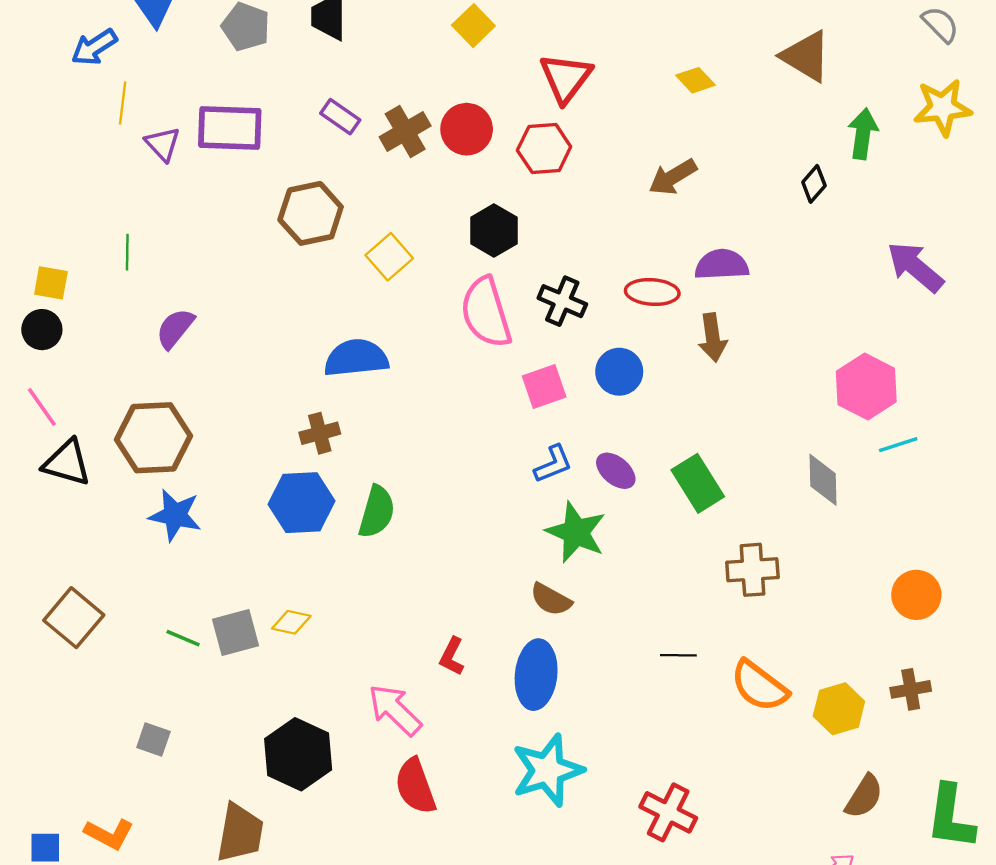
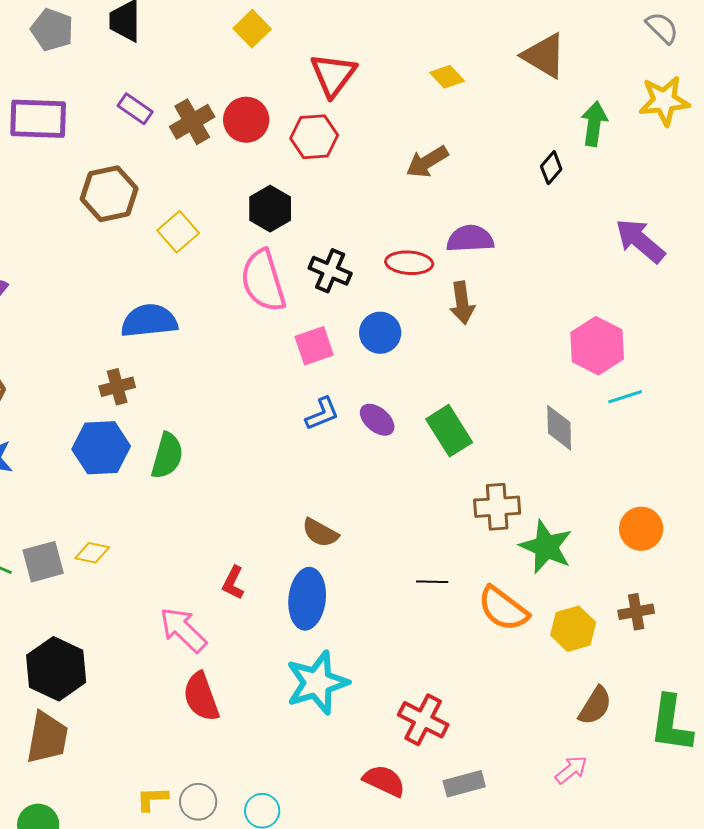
green star: (576, 532) -> (546, 547), moved
black hexagon: (298, 754) -> (56, 669), moved

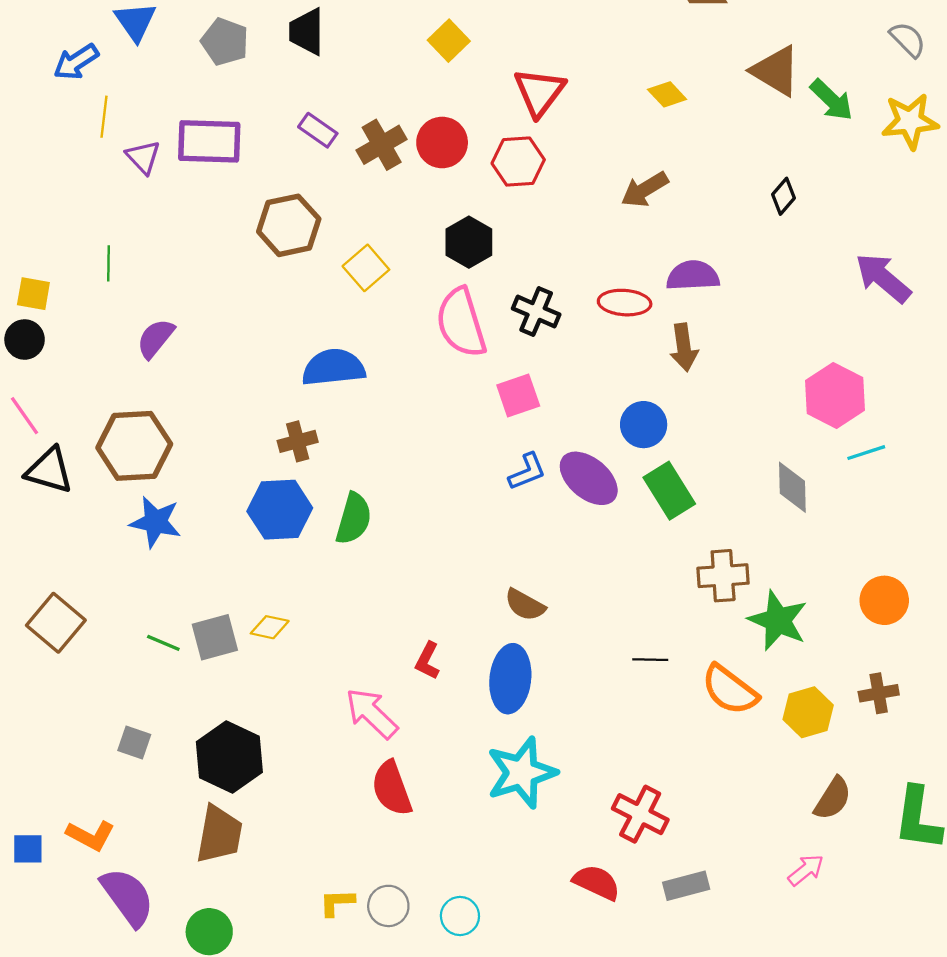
green arrow: (594, 124) -> (832, 100), moved, turned 126
blue circle: (380, 333) -> (644, 425), moved
purple ellipse: (377, 420) -> (589, 478), size x1.5

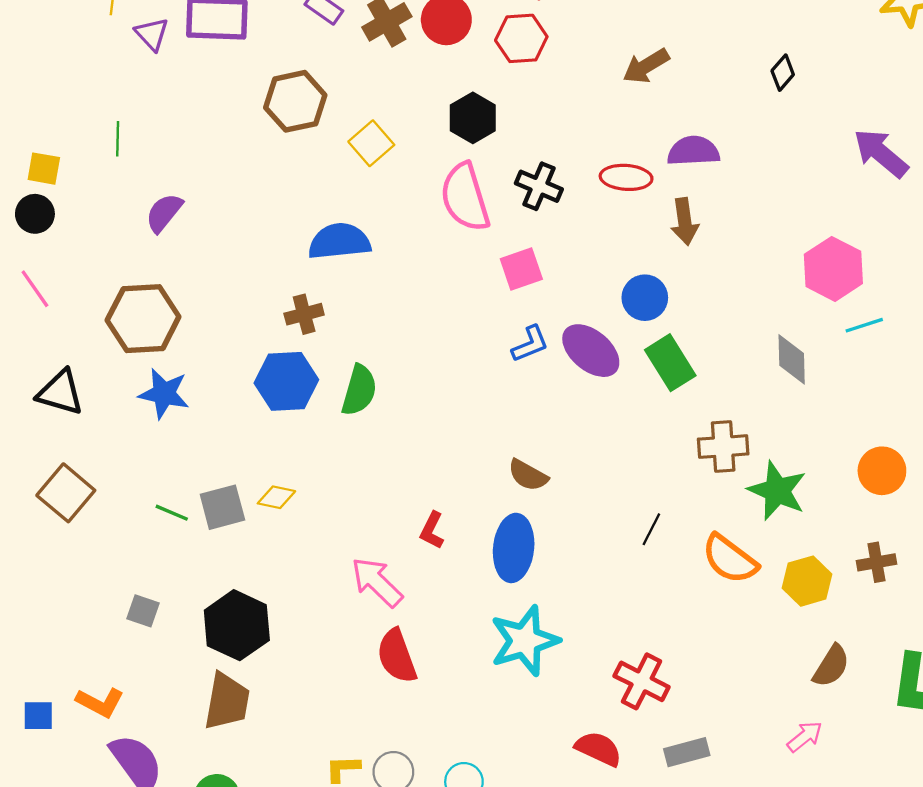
black triangle: (49, 470) -> (60, 392), moved
black line: (650, 660) -> (651, 529), turned -64

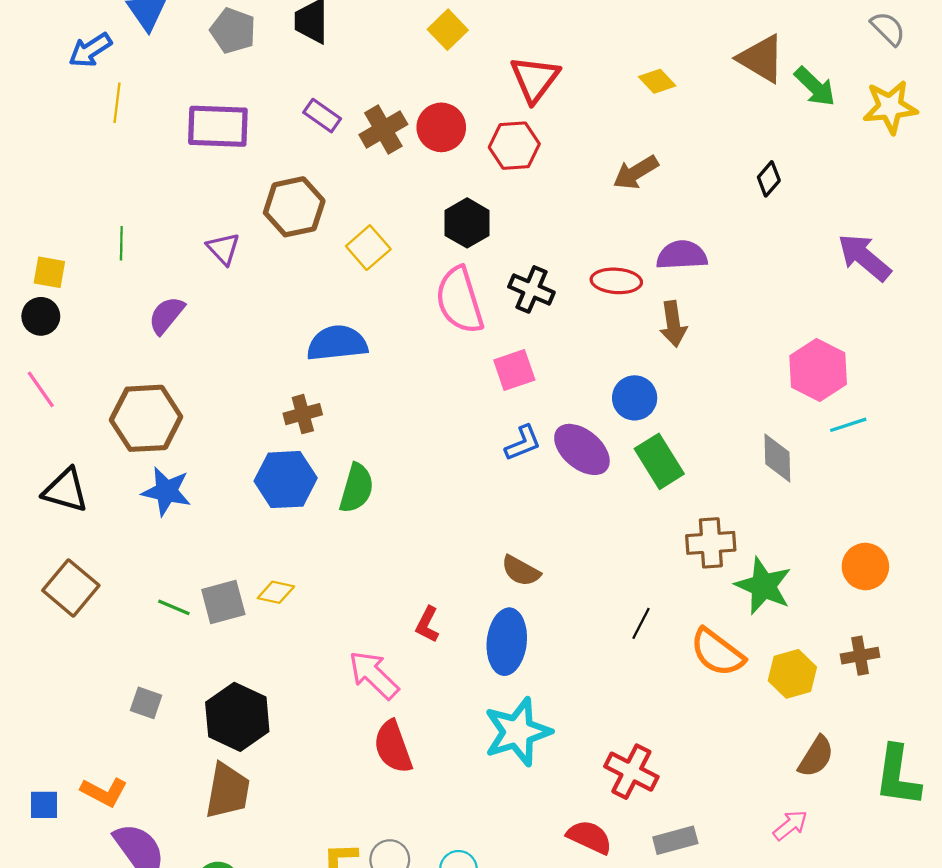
purple triangle: (152, 34) -> (223, 249), moved

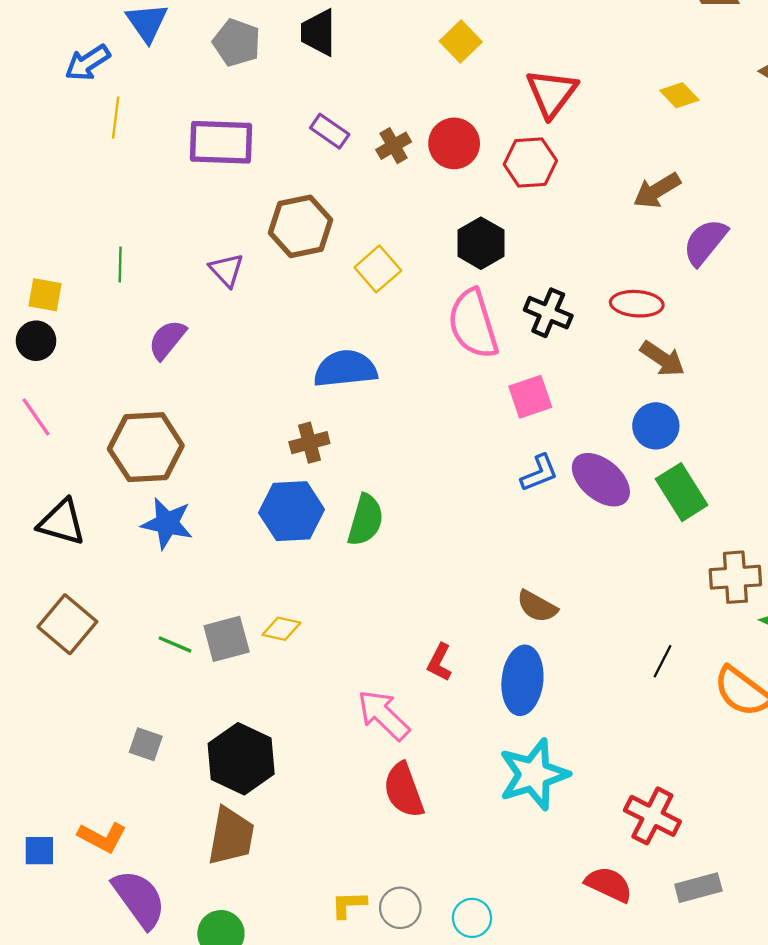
brown cross: (383, 130) -> (394, 146), size x0.7
purple semicircle: (682, 255) -> (705, 242), moved, turned -48
brown arrow: (673, 324) -> (663, 359), moved, turned -48

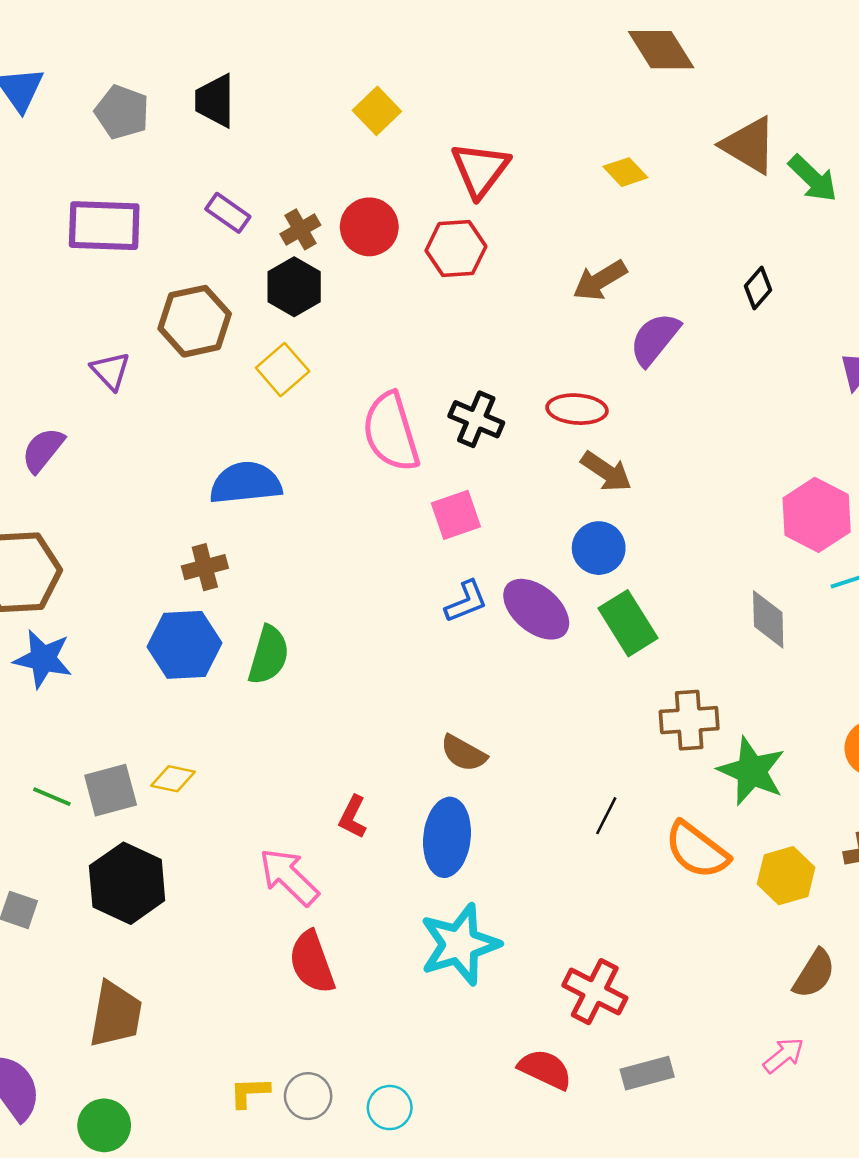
black hexagon: (481, 243) -> (294, 287), moved
black hexagon: (241, 759) -> (127, 883), moved

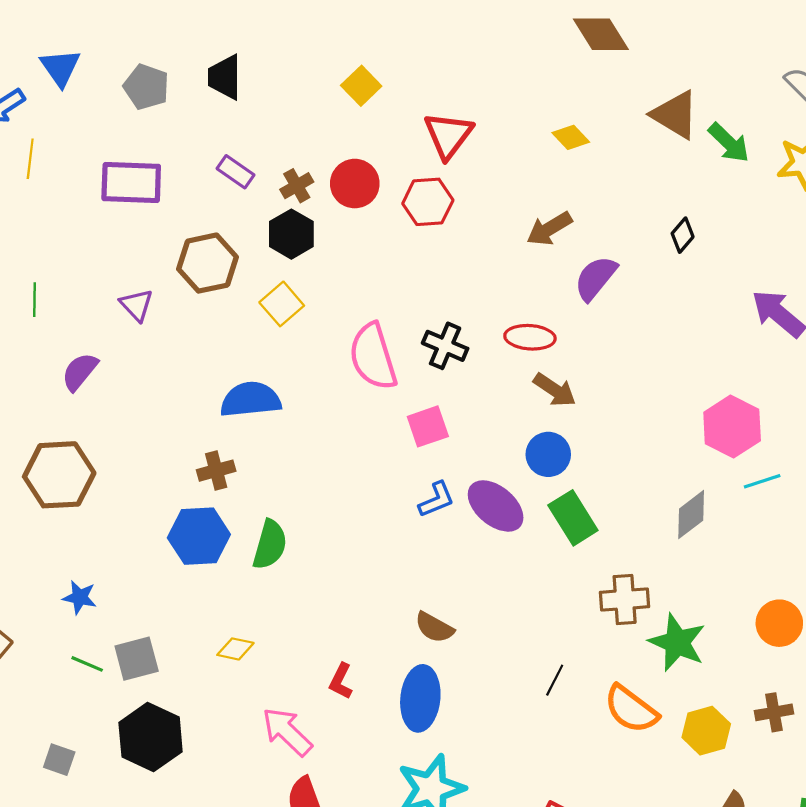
gray diamond: (768, 619) -> (691, 515), turned 54
blue star: (43, 659) -> (80, 597), moved, size x0.7
yellow diamond: (173, 779) -> (235, 649), moved

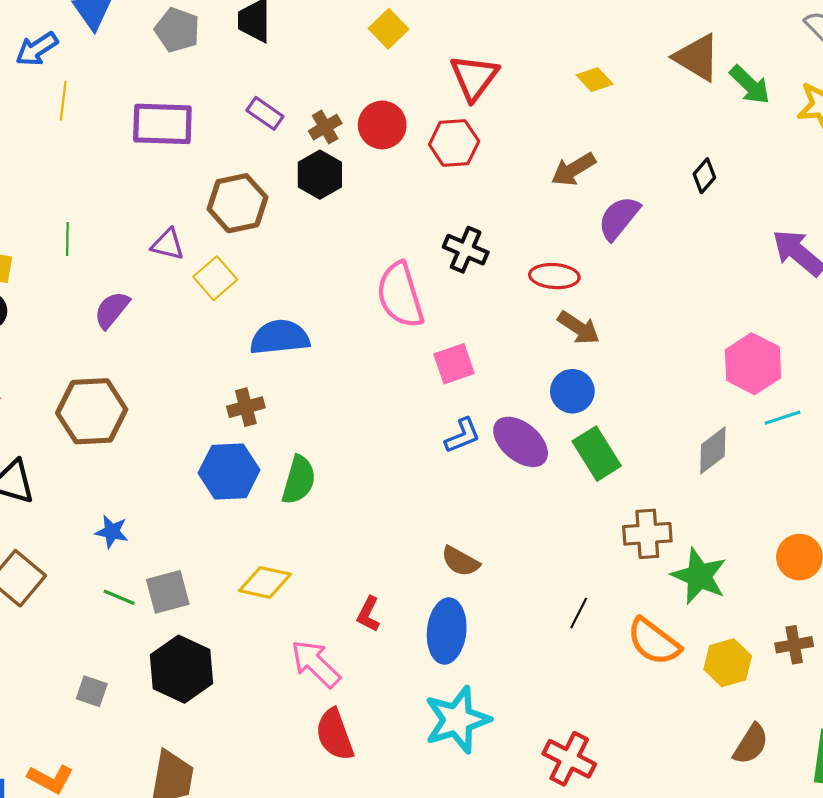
yellow square: (282, 304) -> (215, 278), moved
purple triangle: (137, 305) -> (168, 244), turned -33
black cross: (445, 346) -> (466, 250), moved
yellow diamond: (235, 649) -> (265, 582), size x1.4

